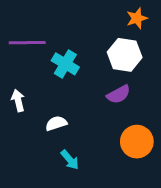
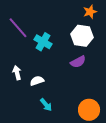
purple line: (27, 43) -> (18, 28), turned 50
white arrow: (18, 100) -> (17, 73), moved
orange circle: (137, 142) -> (89, 110), moved

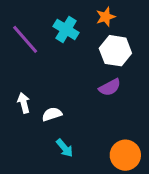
orange star: (90, 12) -> (106, 17), moved
cyan cross: (43, 42) -> (66, 29), moved

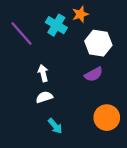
orange star: (106, 17) -> (80, 14), moved
white arrow: (24, 103) -> (43, 73), moved
orange circle: (125, 155) -> (107, 118), moved

